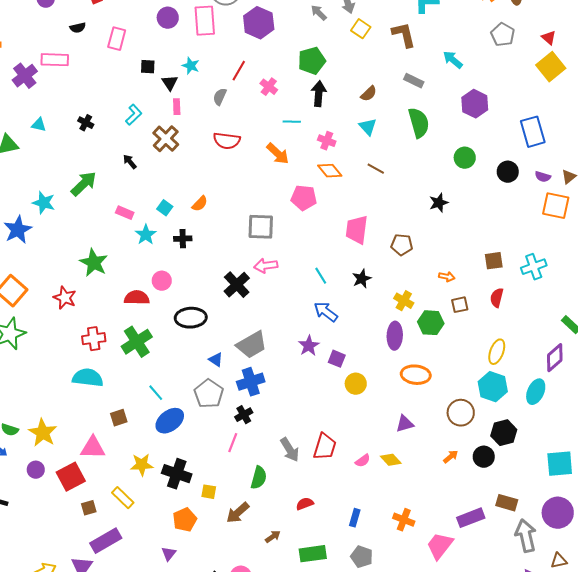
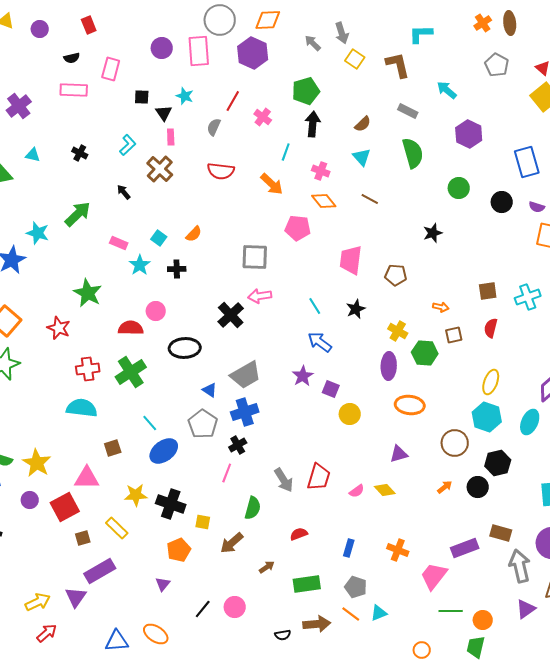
pink rectangle: (55, 60) -> (74, 90), moved
cyan line: (292, 122) -> (286, 152), turned -72

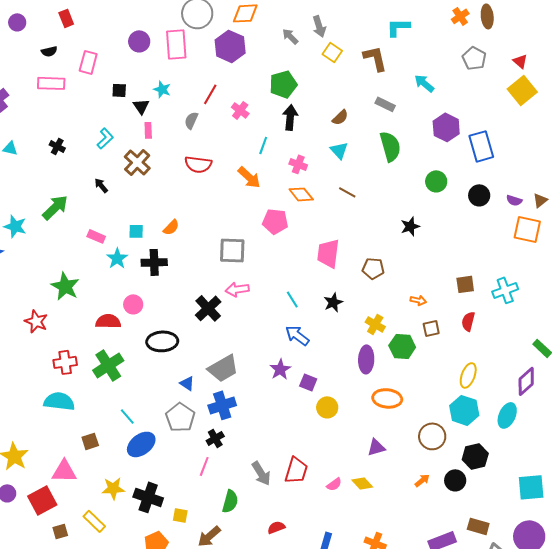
blue rectangle: (527, 162) -> (481, 146), moved
cyan square: (159, 238) -> (136, 231), turned -35
black cross: (177, 269) -> (154, 262), size x1.4

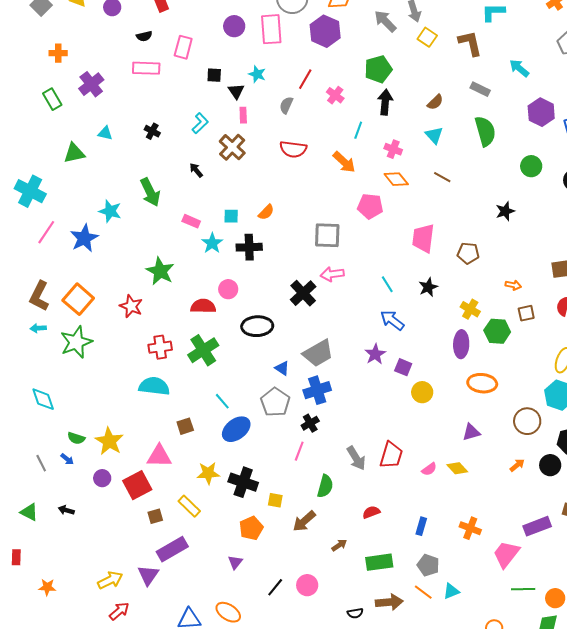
gray arrow: (290, 36) -> (385, 21), size x1.4
green arrow: (55, 207) -> (150, 192), turned 108

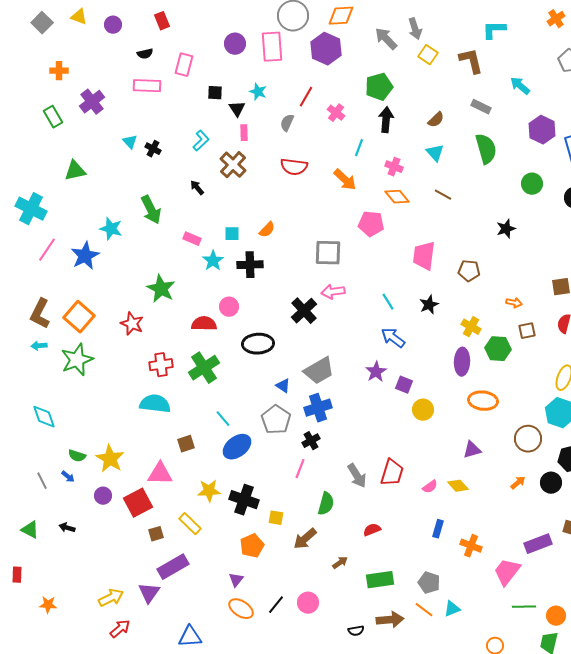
cyan triangle: (105, 133) -> (130, 142), moved, turned 35
blue rectangle: (421, 526) -> (438, 529), moved
orange ellipse: (228, 612) -> (241, 609), moved

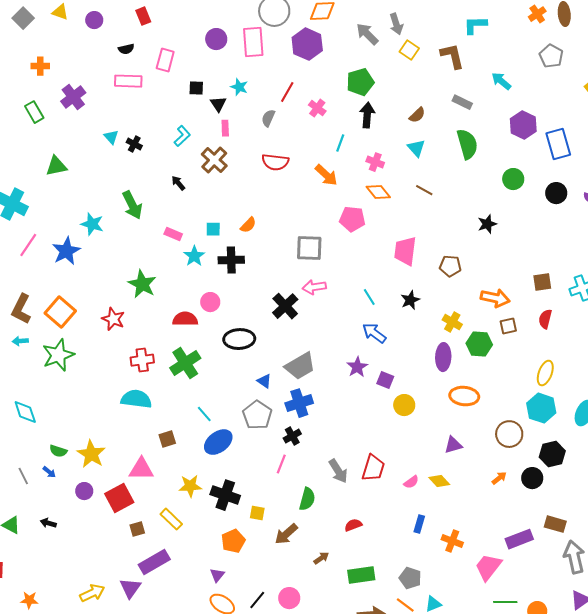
orange arrow: (514, 303) -> (495, 298), size x1.8

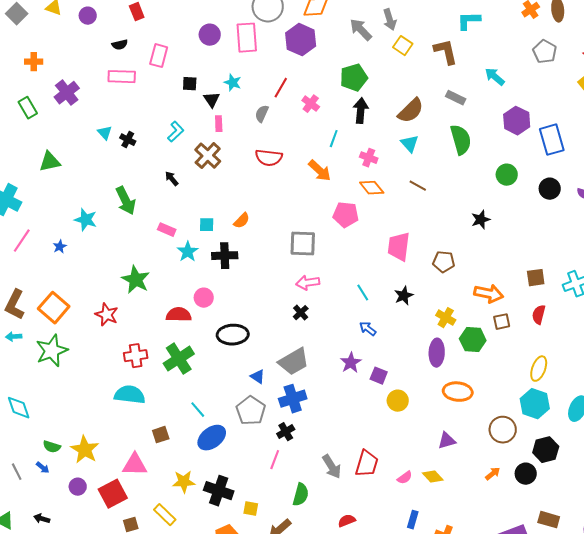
brown semicircle: (417, 115) -> (411, 111), size x1.6
blue star: (66, 251) -> (60, 247), size x0.5
black cross: (285, 306) -> (301, 313), moved, size x0.6
blue arrow: (374, 333) -> (368, 329), size x0.7

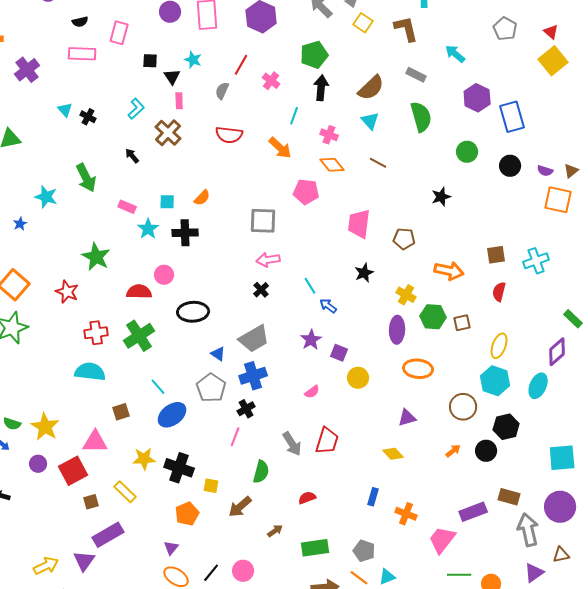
cyan line: (363, 293) -> (310, 286), moved
brown square: (502, 322) -> (462, 323), moved
pink semicircle: (405, 478) -> (312, 392), moved

